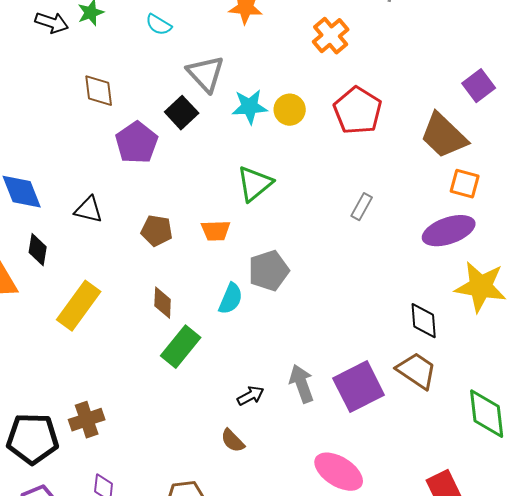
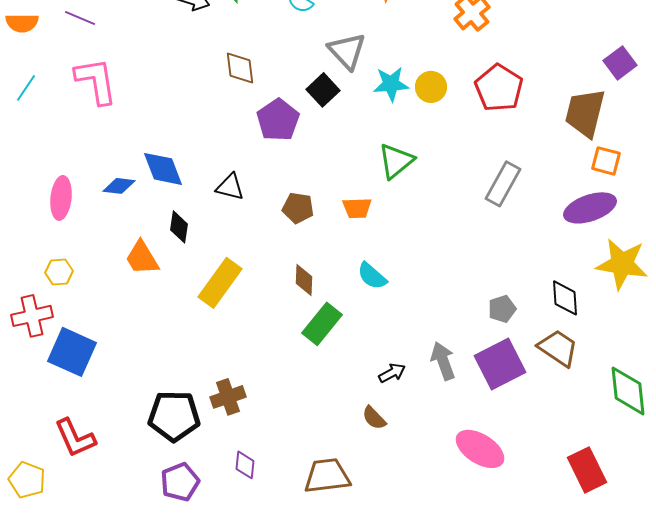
brown trapezoid: (444, 136) -> (585, 113), turned 60
gray rectangle: (362, 207) -> (503, 184), size x1.6
gray pentagon: (269, 271) -> (502, 309), moved, size x0.7
cyan semicircle: (231, 299) -> (372, 276), turned 108

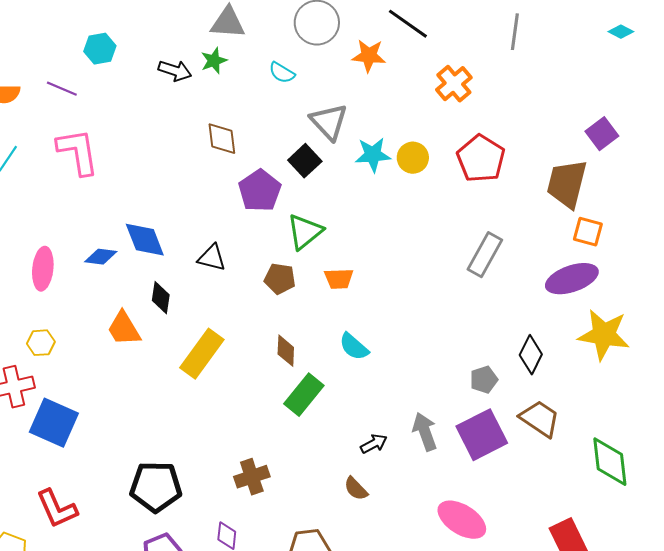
green triangle: (396, 161) -> (305, 232), moved
black diamond: (565, 298) -> (531, 355), moved, turned 30
brown cross: (228, 397) -> (252, 477), moved

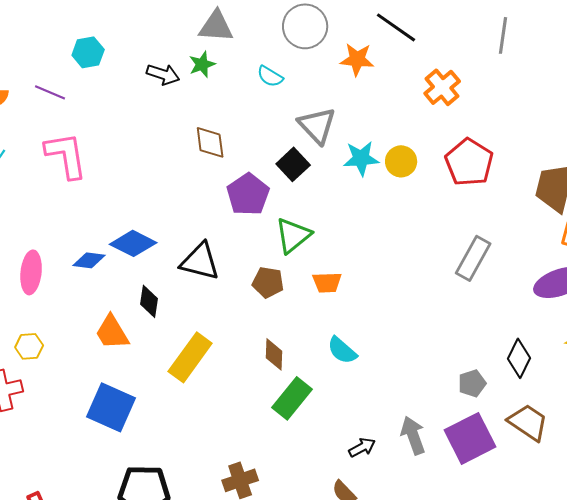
blue diamond: (145, 240) -> (133, 243), turned -42
black triangle: (212, 258) -> (200, 261), size x1.4
blue square: (54, 423) -> (111, 407), moved

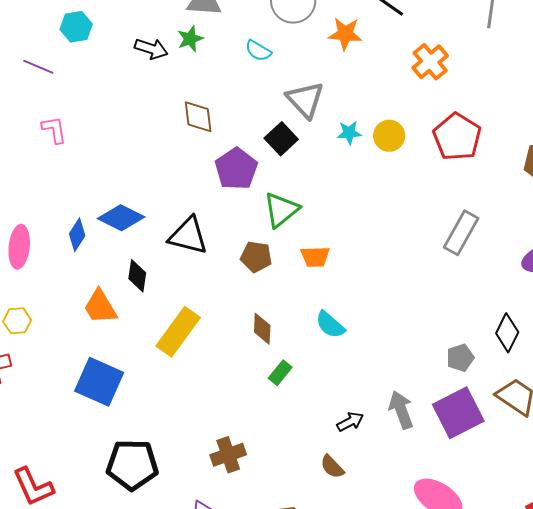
pink L-shape: (66, 155) -> (54, 130), size x0.6
cyan star: (361, 158) -> (349, 133), size x0.7
blue diamond: (89, 260) -> (77, 235), turned -64
green rectangle: (292, 398) -> (280, 373), size x0.6

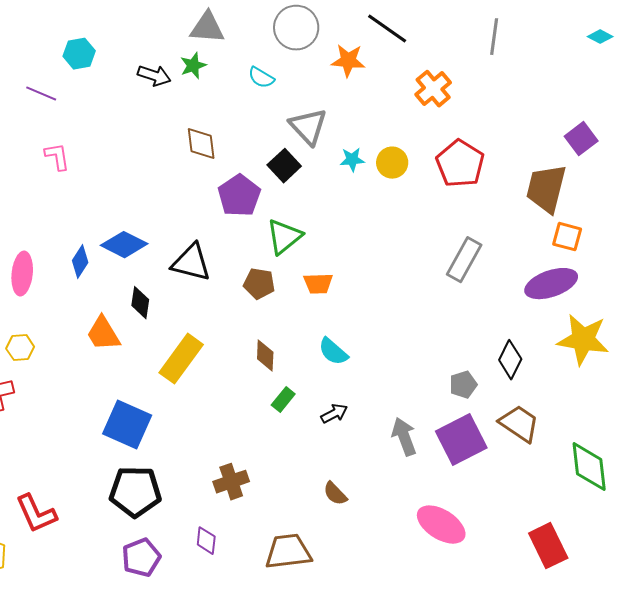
blue square: (99, 382) -> (127, 425), moved
black arrow: (350, 422) -> (334, 414), moved

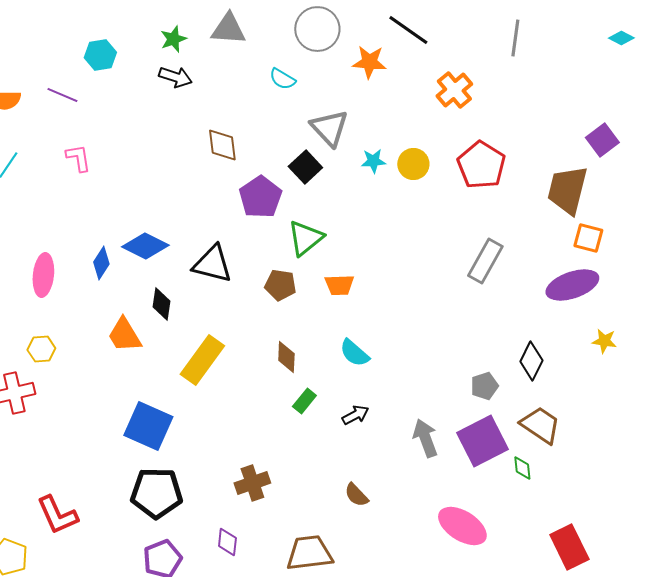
green star: (193, 66) -> (173, 39), moved
yellow star: (583, 340) -> (604, 341), size x0.5
green diamond: (589, 467) -> (522, 468), moved, size x0.5

